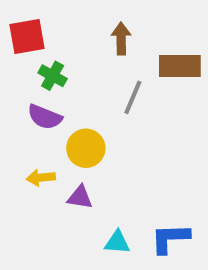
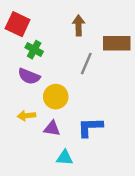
red square: (27, 37) -> (18, 24), turned 35
blue L-shape: (170, 238) -> (90, 127), moved
cyan triangle: (117, 242) -> (65, 158), moved

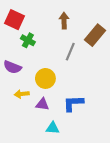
brown rectangle: (117, 43) -> (95, 35), turned -50
purple semicircle: (29, 76) -> (12, 67), moved

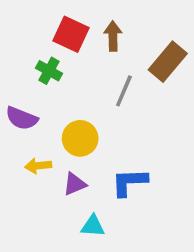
red square: (14, 20) -> (71, 34), moved
purple triangle: (42, 104) -> (75, 184), turned -32

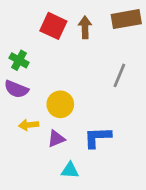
brown rectangle: (168, 62) -> (126, 19), moved, turned 40
green cross: (49, 71) -> (19, 60), moved
gray line: (124, 91) -> (119, 75), moved

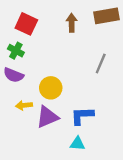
red square: (53, 26) -> (26, 24), moved
purple triangle: (56, 139) -> (47, 117), size x1.5
cyan triangle: (70, 170) -> (77, 144), moved

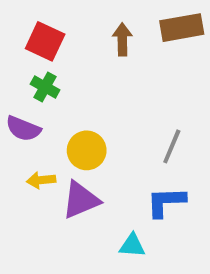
green cross: (16, 51) -> (45, 87), moved
gray line: (101, 63) -> (172, 146), moved
blue L-shape: (82, 116) -> (166, 202), moved

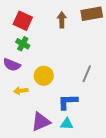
purple triangle: (81, 200) -> (41, 122), moved
blue L-shape: (166, 202) -> (68, 102), moved

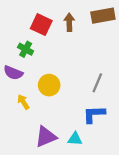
red square: (23, 21) -> (41, 25), moved
yellow arrow: (21, 91) -> (23, 102), turned 64
blue L-shape: (68, 102) -> (94, 114), moved

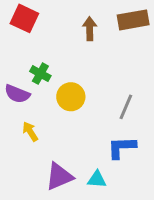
red square: (41, 25) -> (24, 18), moved
green cross: (26, 49) -> (40, 74), moved
yellow circle: (49, 85) -> (71, 97), moved

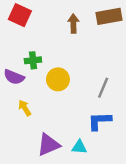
green cross: (40, 74) -> (33, 60), turned -35

